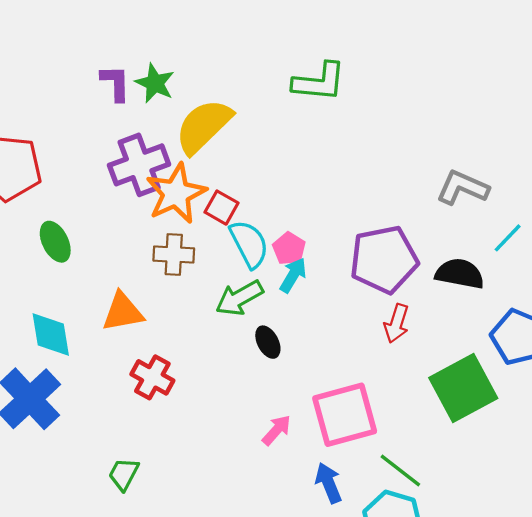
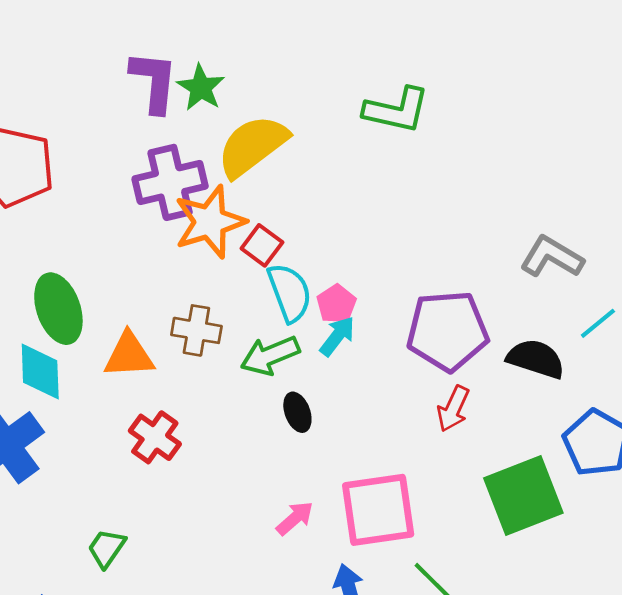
purple L-shape: (115, 83) -> (154, 82), size x1.4
green ellipse: (55, 242) -> (58, 309), moved, size x1.4
brown cross: (174, 255) -> (196, 330), moved

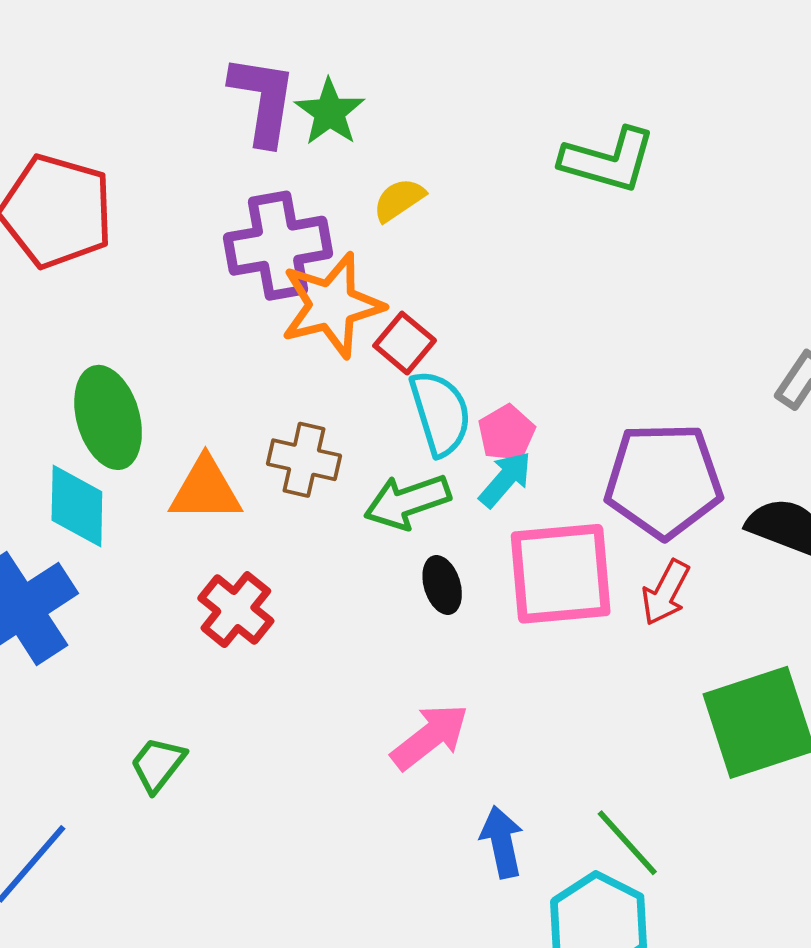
yellow semicircle: (252, 146) -> (399, 200), size x0.5
pink square: (378, 510) -> (561, 574), moved
pink arrow: (295, 518) -> (430, 737), size x1.4

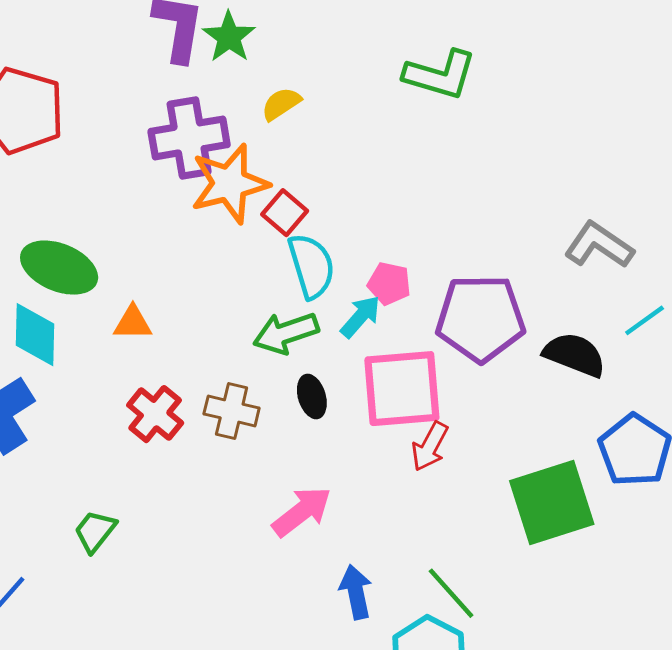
green ellipse: (108, 417) -> (59, 268), turned -52
pink pentagon: (507, 433) -> (389, 284), moved, turned -30
brown cross: (304, 460) -> (232, 411), moved
orange triangle: (205, 490) -> (133, 323), size x0.7
red arrow: (666, 593) -> (430, 446), moved

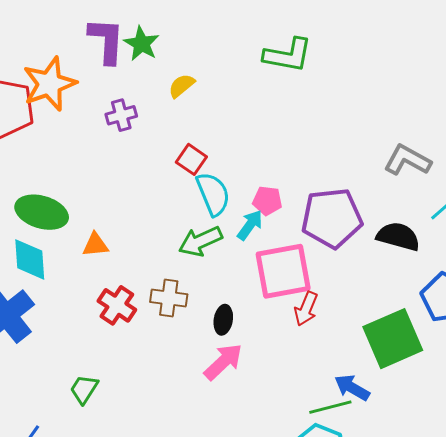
purple cross: (189, 138) -> (121, 115), size x0.6
orange star: (230, 184) -> (49, 84), moved
black ellipse: (312, 397) -> (223, 320), moved, turned 32
blue arrow: (356, 592) -> (352, 388), moved, turned -42
green line: (451, 593) -> (330, 407), turned -57

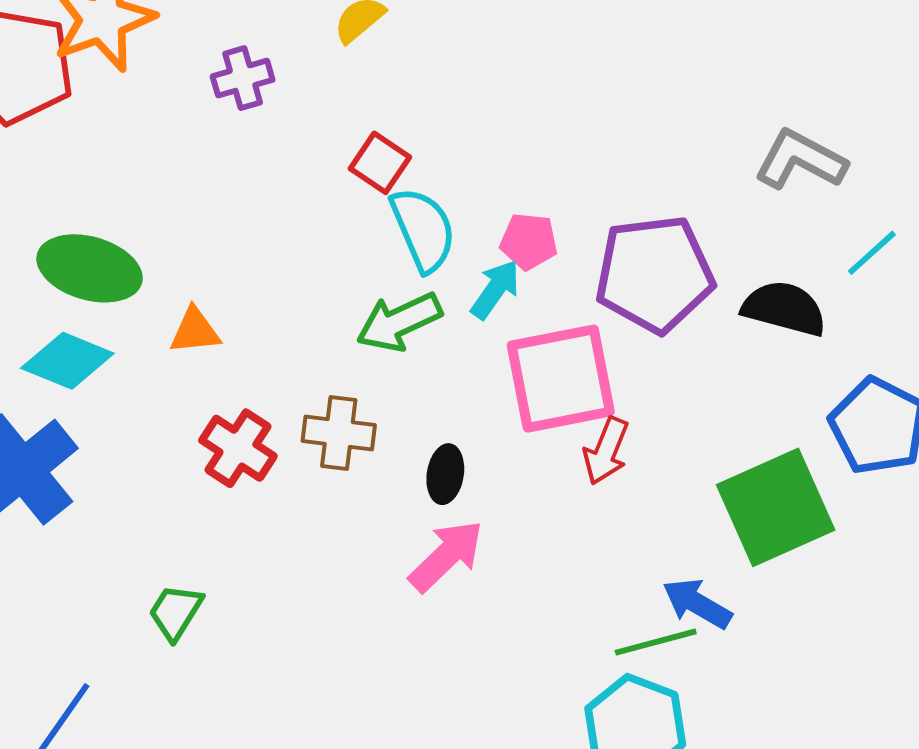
cyan diamond: (30, 259) -> (67, 361), turned -63

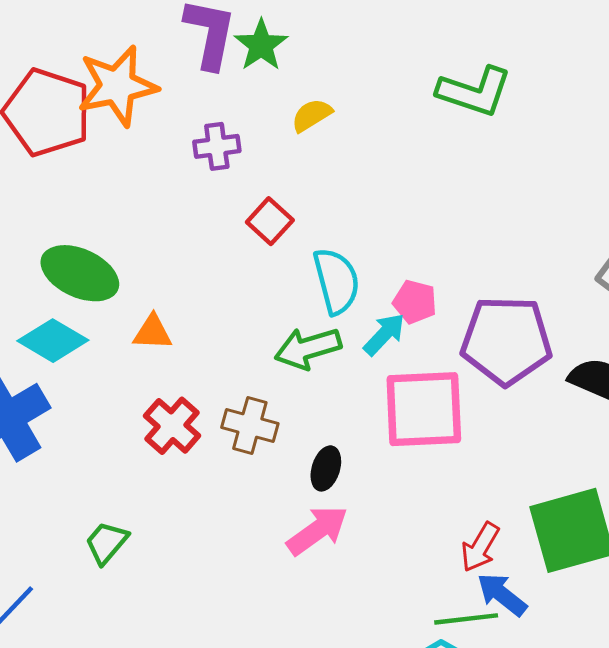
red square: (380, 163) -> (270, 221), moved
red arrow: (606, 451) -> (480, 547), moved

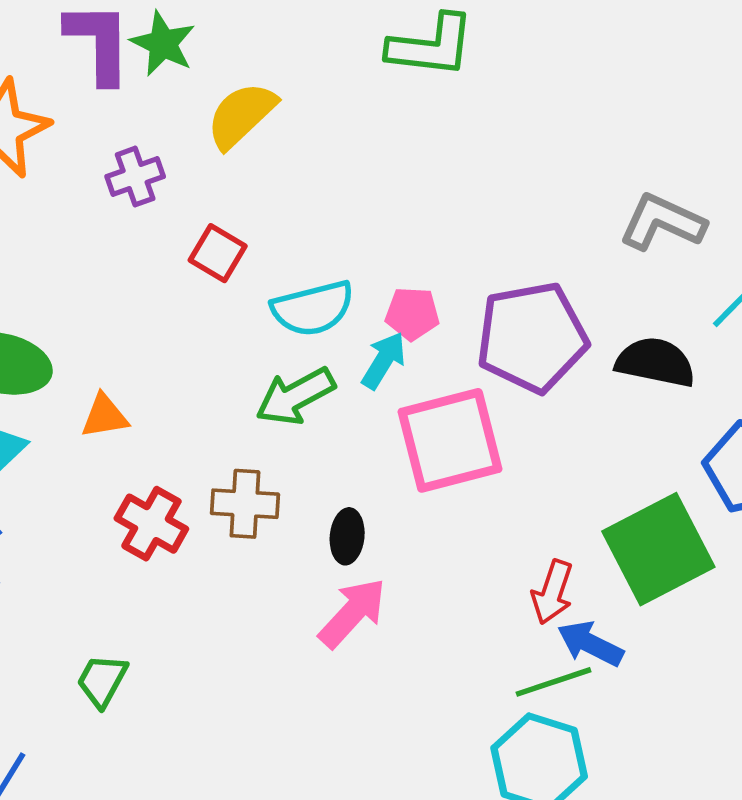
yellow semicircle: (312, 115) -> (241, 115), size x1.5
cyan semicircle: (336, 281) -> (313, 308), turned 102

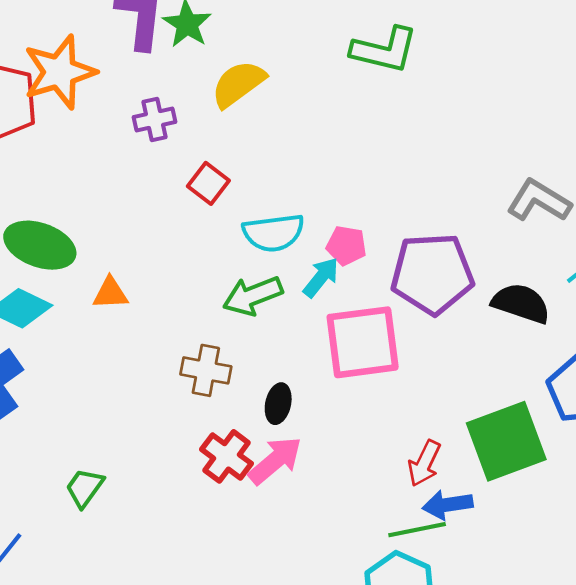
red cross: (151, 524) -> (226, 456), moved
blue arrow: (590, 644) -> (448, 505), turned -42

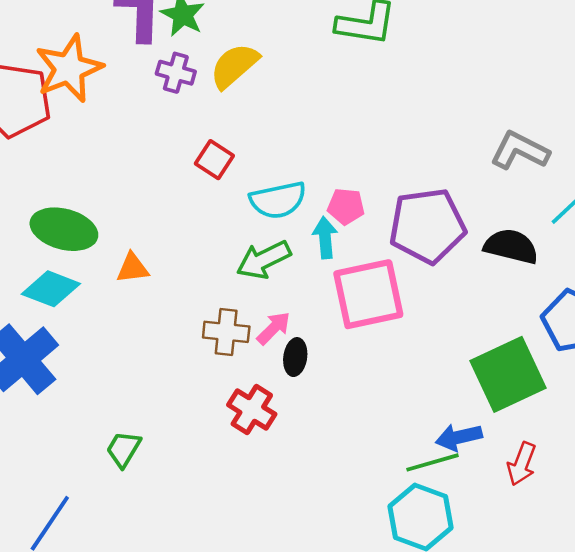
purple cross: (155, 119) -> (176, 73), moved, turned 33
cyan arrow: (321, 277) -> (325, 238), turned -39
pink arrow: (275, 461) -> (274, 328), moved, size x0.7
red arrow: (424, 463) -> (522, 464), moved

